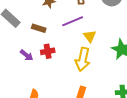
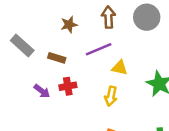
yellow triangle: (90, 36) -> (120, 68), turned -40
yellow arrow: (83, 59) -> (111, 96), size x0.7

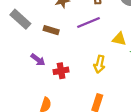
yellow triangle: (120, 68) -> (119, 39), moved
red cross: (68, 86) -> (61, 71), moved

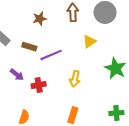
purple line: (88, 22) -> (51, 55), moved
yellow triangle: (119, 39) -> (89, 41), moved, turned -48

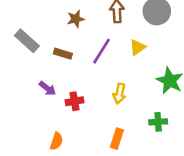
purple line: (51, 55) -> (101, 51), moved, turned -35
green cross: (116, 113) -> (158, 122), moved

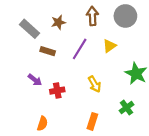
gray rectangle: (27, 41) -> (30, 29), moved
yellow arrow: (119, 94) -> (95, 84), turned -42
green cross: (158, 122) -> (126, 108), turned -32

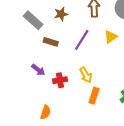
yellow arrow: (95, 84) -> (86, 75), moved
orange rectangle: (92, 121) -> (94, 96), moved

